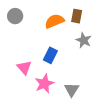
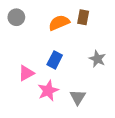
gray star: (84, 40) -> (97, 59), moved
pink triangle: (24, 67) -> (26, 73), turned 42

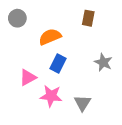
orange semicircle: (59, 23) -> (50, 37), moved
pink star: (48, 91) -> (51, 96), turned 30

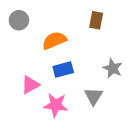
blue rectangle: (58, 63) -> (63, 70), turned 48
gray triangle: (82, 103) -> (94, 96), moved

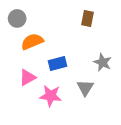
orange semicircle: (54, 40) -> (32, 42), moved

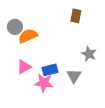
gray circle: (17, 18) -> (15, 27), moved
blue rectangle: (58, 63) -> (50, 70), moved

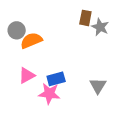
gray star: (89, 54) -> (100, 27), moved
gray triangle: (74, 76) -> (98, 86), moved

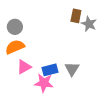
orange semicircle: (31, 41) -> (15, 47), moved
gray triangle: (98, 86) -> (72, 69), moved

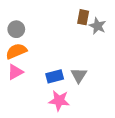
pink triangle: (24, 67) -> (15, 72), moved
pink star: (44, 83) -> (59, 101), moved

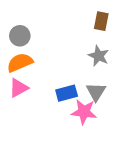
gray star: (97, 26) -> (99, 56), moved
pink star: (59, 101) -> (84, 112), moved

